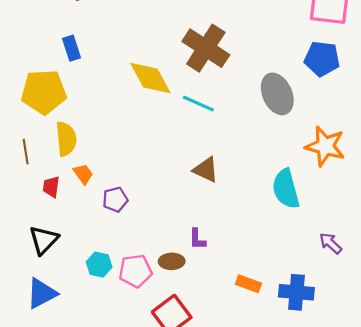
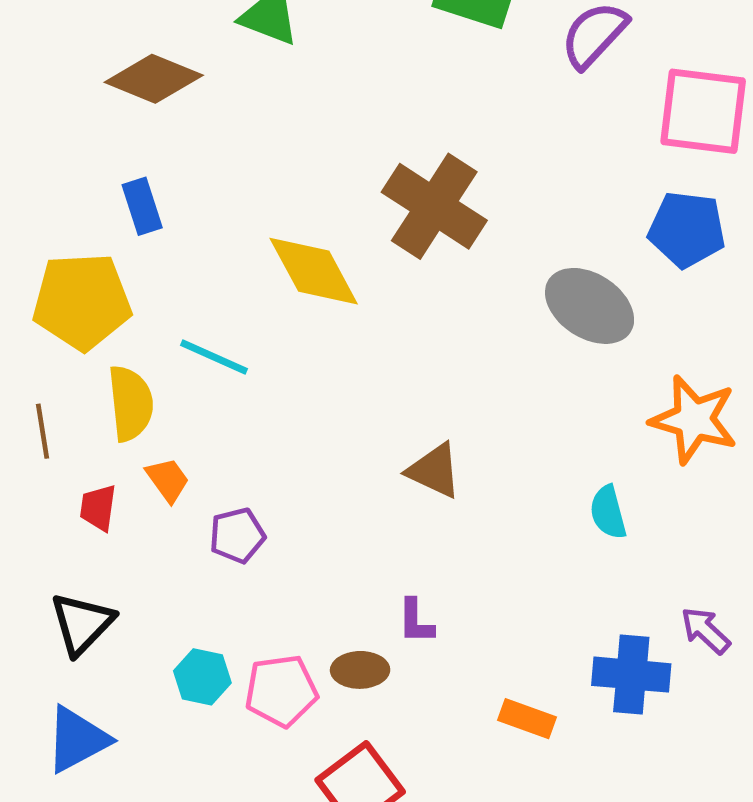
gray ellipse: (277, 94) -> (590, 306), turned -33
cyan line: (198, 104) -> (214, 357), moved
cyan semicircle: (286, 189) -> (608, 512), size x0.6
blue cross: (296, 292) -> (631, 675), moved

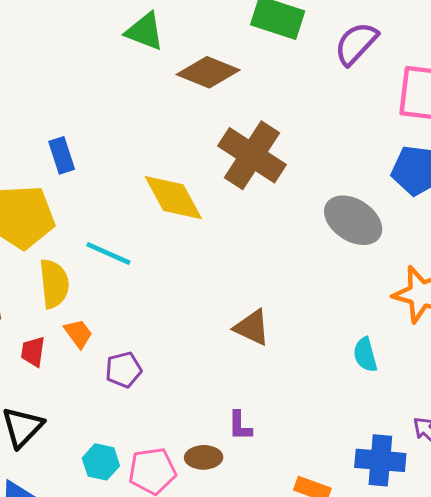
brown diamond: (154, 79) -> (208, 72), moved

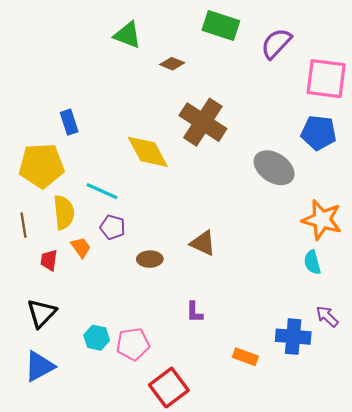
brown diamond: (208, 72) -> (172, 64), size x0.6
cyan semicircle: (365, 355) -> (312, 262), moved
purple pentagon: (124, 370) -> (113, 227), moved, turned 30
brown ellipse: (204, 457) -> (150, 259), moved

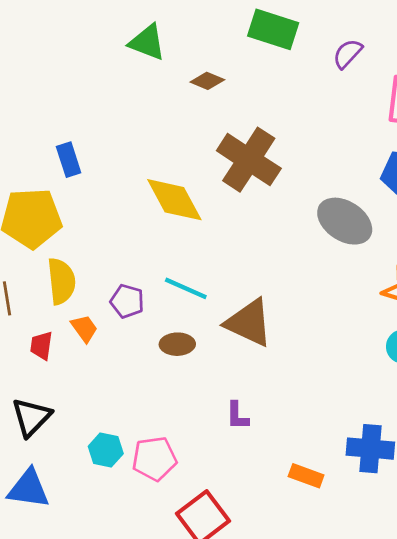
purple semicircle: (276, 44) -> (348, 54), size x0.7
cyan line: (102, 191) -> (186, 288), moved
brown triangle: (203, 243) -> (249, 323), size x1.4
blue triangle: (39, 366) -> (28, 489), turned 36

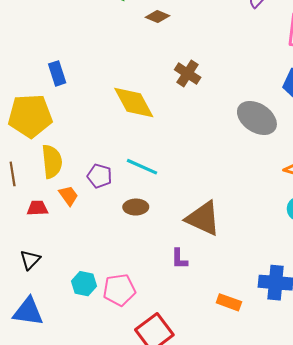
brown cross: (249, 160) -> (188, 73), size x0.6
brown triangle: (249, 323) -> (203, 218), moved
red trapezoid: (41, 346) -> (37, 208), turned 80
black triangle: (31, 417) -> (30, 260), size x0.7

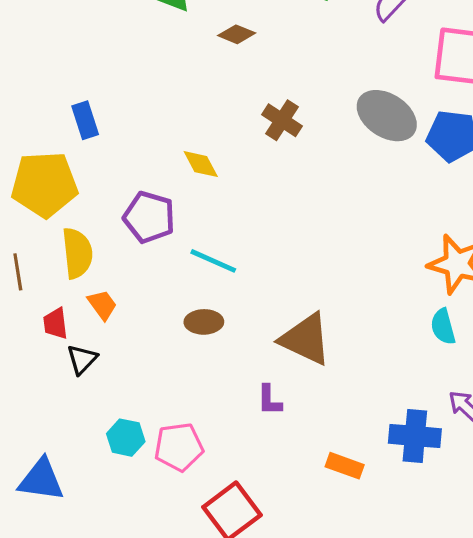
yellow diamond: (134, 102) -> (201, 164), size x0.6
gray ellipse: (257, 118) -> (387, 116), moved
purple pentagon: (100, 176) -> (149, 217), moved, size x1.4
red trapezoid: (37, 208) -> (55, 323), turned -95
black triangle: (30, 260) -> (82, 359), moved

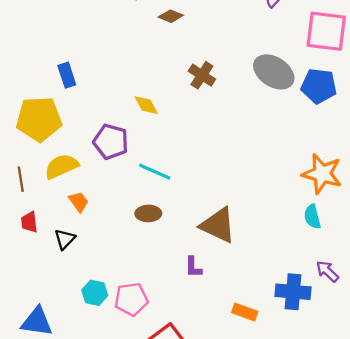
yellow semicircle: (77, 253) -> (61, 166), turned -108
red trapezoid: (55, 323) -> (29, 222), moved

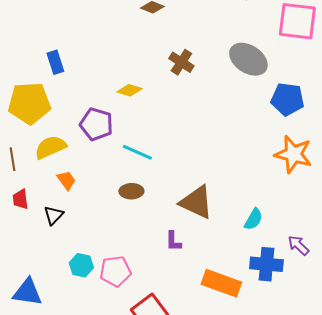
blue pentagon: (319, 86) -> (287, 99), moved
yellow diamond: (146, 105) -> (129, 90), turned -45
cyan semicircle: (312, 217) -> (253, 219), moved, turned -135
orange rectangle: (245, 312) -> (221, 283), size x1.6

